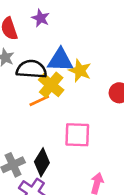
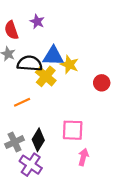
orange line: (39, 101) -> (22, 102), moved
pink square: (77, 135) -> (73, 130), moved

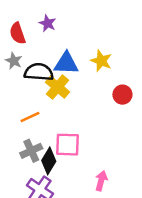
yellow star: (69, 65) -> (101, 61), moved
pink square: (73, 130) -> (67, 145), moved
gray cross: (15, 142) -> (31, 151), moved

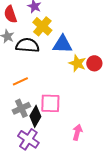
yellow star: (101, 61) -> (77, 63), moved
blue triangle: (66, 63) -> (62, 44), moved
yellow cross: (57, 87) -> (42, 26), moved

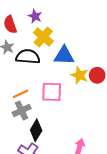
pink square: (50, 103) -> (52, 92), moved
gray cross: (21, 108) -> (22, 111), moved

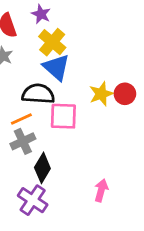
blue triangle: (64, 56) -> (56, 67), moved, turned 40
black semicircle: (28, 57) -> (38, 94), moved
yellow star: (80, 75) -> (101, 94), turned 30

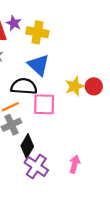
purple star: (41, 14) -> (14, 23), moved
yellow cross: (52, 42) -> (37, 32), moved, turned -30
purple cross: (33, 200) -> (36, 166), moved

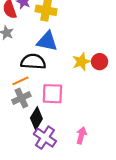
blue triangle: (39, 65) -> (47, 41), turned -30
pink square: (44, 104) -> (52, 94), moved

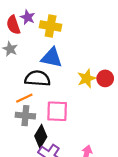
gray cross: (21, 98) -> (25, 116), turned 30

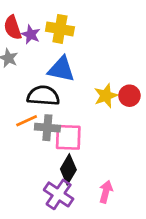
purple star: (28, 17) -> (31, 34), moved
gray cross: (25, 116) -> (47, 128), moved
black diamond: (41, 136) -> (68, 169), moved

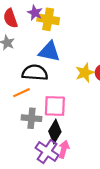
purple star: (31, 34) -> (35, 13), moved
gray cross: (47, 128) -> (32, 118), moved
pink arrow: (106, 192) -> (64, 149), moved

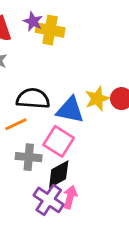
blue triangle: (49, 52) -> (70, 110), moved
pink square: (55, 106) -> (59, 141), turned 30
black diamond: (55, 132) -> (59, 174), turned 30

